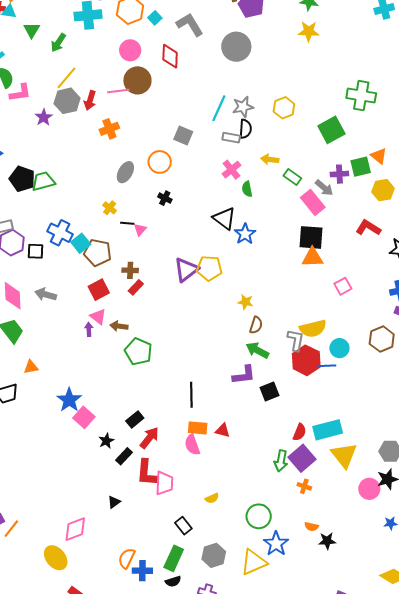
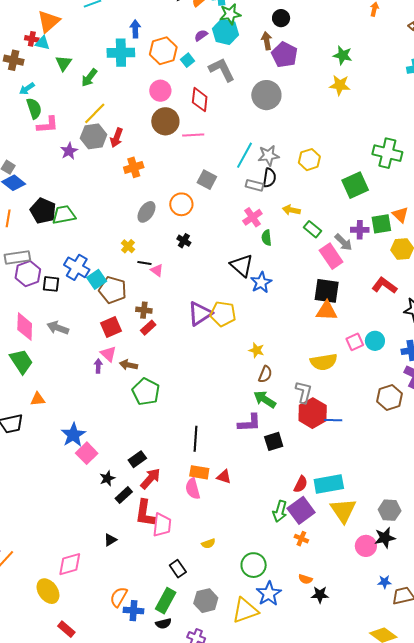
pink line: (118, 91) -> (193, 135), moved
pink triangle: (140, 230) -> (157, 270), turned -40
yellow semicircle: (313, 328) -> (324, 362), moved
cyan circle: (339, 348) -> (375, 341), moved

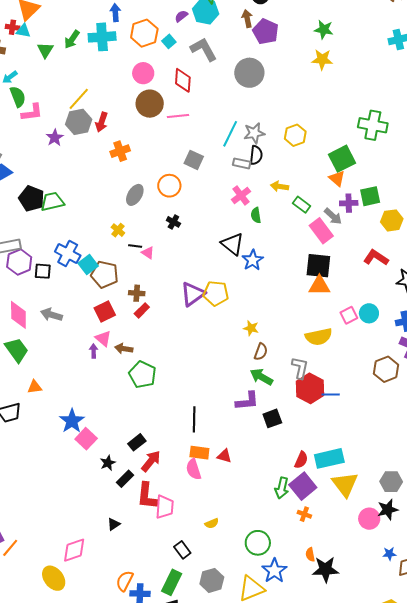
green arrow: (89, 78) -> (72, 39), moved
orange triangle: (400, 215) -> (337, 178), moved
orange semicircle: (305, 579) -> (310, 555), turned 64
black star: (320, 595) -> (325, 569), size x1.5

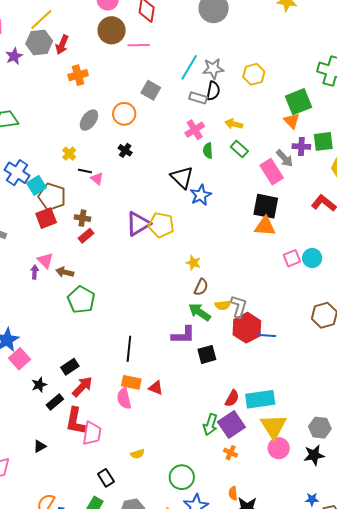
green rectangle: (302, 205) -> (239, 149), moved
red square: (105, 311) -> (46, 218), moved
yellow semicircle: (319, 337) -> (223, 305), moved, size x0.6
pink circle: (369, 519) -> (279, 448), moved

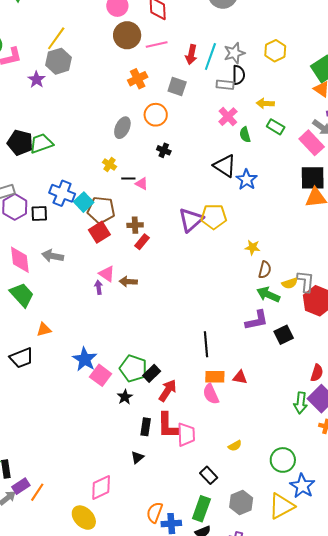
red arrow: (62, 45) -> (191, 55), moved
orange cross: (78, 75) -> (138, 79), moved
green pentagon: (81, 300) -> (133, 368), moved
black rectangle: (55, 402) -> (146, 427), moved, turned -30

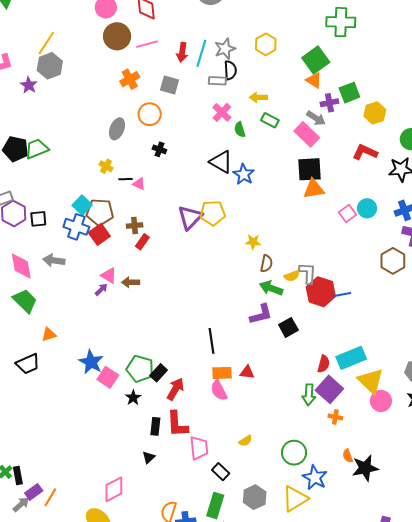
blue cross: (62, 193) -> (76, 227), moved
purple arrow: (99, 287) -> (101, 289), turned 56
pink trapezoid: (186, 435) -> (199, 448), moved

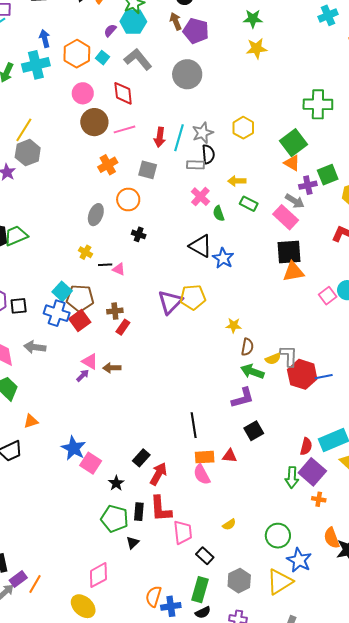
black square: (288, 327) -> (254, 431), moved
green pentagon: (140, 369) -> (115, 519), moved
orange semicircle: (348, 456) -> (332, 538), size x1.5

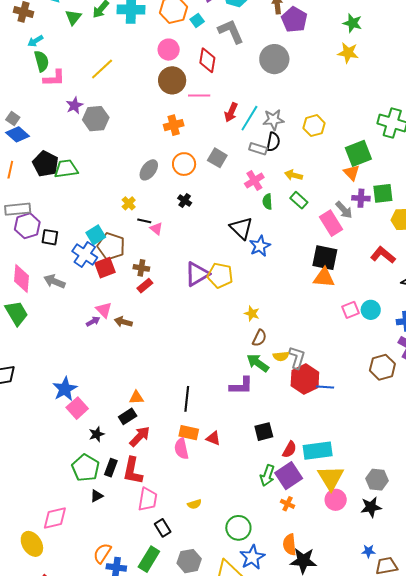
gray hexagon: (28, 153) -> (96, 119), moved
gray square: (148, 170) -> (217, 158), moved
orange triangle: (31, 421) -> (136, 398), moved
black square: (254, 431) -> (264, 432), moved

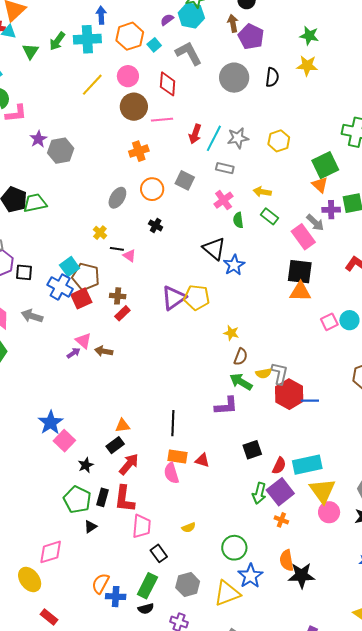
yellow line: (102, 69) -> (92, 85), moved
black semicircle: (273, 142) -> (272, 77), moved

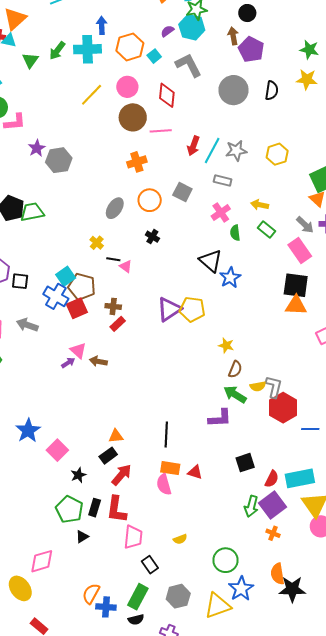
gray arrow: (315, 223) -> (305, 225), moved
blue line: (310, 401) -> (310, 429), moved
blue star: (51, 423) -> (28, 430), moved

